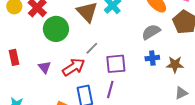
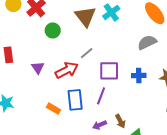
green circle: (56, 29) -> (53, 30), size x0.6
blue cross: (152, 58) -> (139, 76), moved

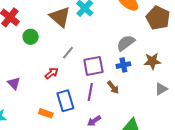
gray semicircle: (147, 42) -> (126, 43), moved
purple triangle: (38, 68) -> (14, 83), moved
red arrow: (67, 70) -> (52, 73), size x0.6
brown arrow: (120, 121) -> (113, 87), moved

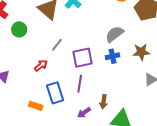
brown arrow: (113, 87) -> (104, 102), moved, turned 48

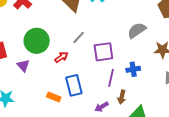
green circle: (19, 29) -> (37, 41), moved, size x1.6
blue cross: (112, 56) -> (133, 69), moved
purple line: (80, 84) -> (111, 78), moved

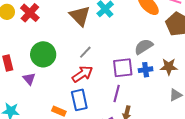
purple square: (103, 52) -> (123, 68), moved
red arrow: (61, 57) -> (82, 74), moved, size x1.5
blue cross: (133, 69) -> (146, 70), moved

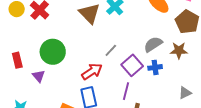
gray line: (85, 52) -> (111, 50), moved
brown star: (169, 67) -> (179, 50), moved
purple square: (123, 68) -> (132, 65), turned -35

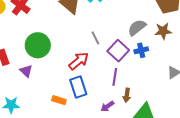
gray line: (111, 50) -> (95, 38), turned -64

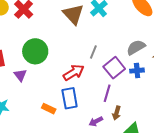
gray line: (95, 38) -> (93, 52), turned 40

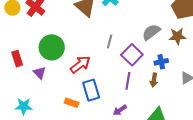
blue cross: (137, 71) -> (161, 62), moved
red arrow: (74, 72) -> (80, 64), moved
brown arrow: (117, 113) -> (154, 80), moved

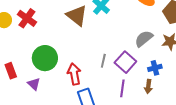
gray line: (110, 41) -> (103, 61), moved
red arrow: (80, 64) -> (74, 74), turned -60

